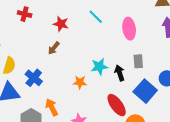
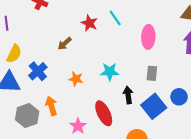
red star: (61, 24) -> (89, 23), moved
black arrow: (120, 73) -> (128, 95), moved
orange star: (80, 82) -> (76, 79), moved
red ellipse: (117, 105) -> (104, 113), moved

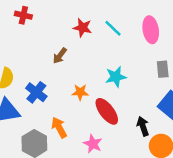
cyan line: (115, 18) -> (113, 28), moved
black arrow: (128, 95) -> (143, 126), moved
red ellipse: (104, 113) -> (107, 111), moved

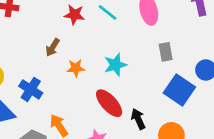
orange star: (80, 92) -> (76, 68), moved
black arrow: (143, 126) -> (138, 119), moved

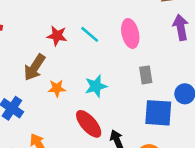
brown arrow: (53, 47) -> (35, 67), size x1.5
blue square: (179, 90) -> (158, 113), turned -32

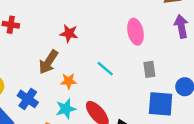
cyan line: (90, 34) -> (105, 69), moved
cyan star: (96, 86) -> (66, 109), moved

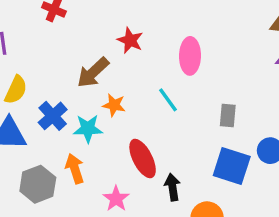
pink ellipse: (135, 32) -> (190, 56), moved
cyan star: (66, 109) -> (88, 129), moved

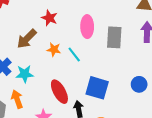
orange star: (114, 105) -> (54, 50), moved
gray rectangle: (228, 115) -> (114, 37), moved, size x1.5
blue square: (232, 166) -> (97, 88), moved

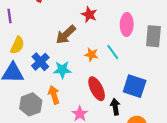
orange star: (54, 50) -> (91, 55), moved

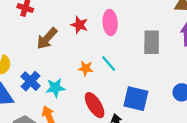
pink ellipse: (127, 24) -> (110, 23), moved
brown arrow: (66, 35) -> (47, 38), moved

